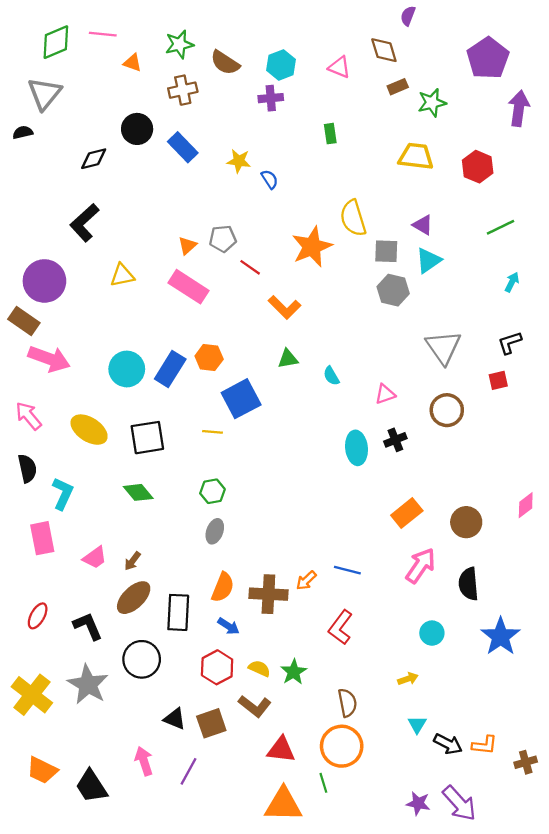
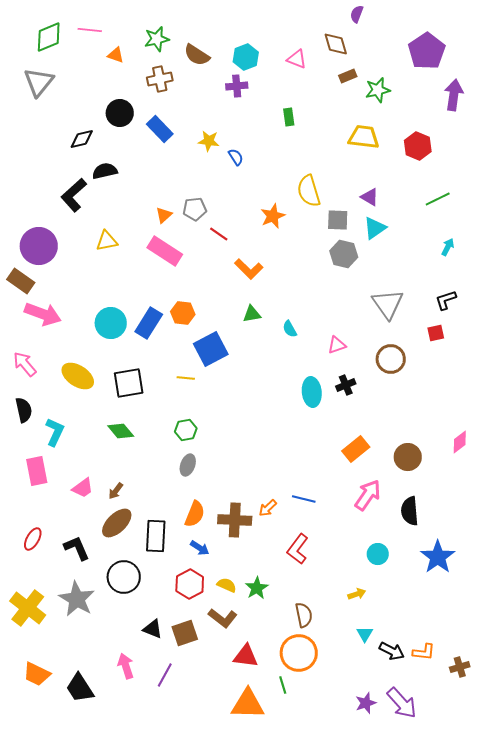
black semicircle: (23, 132) -> (105, 171), moved, size x1.4
orange star: (312, 247) -> (273, 216), size x0.7
purple star: (418, 803) -> (366, 703), turned -30

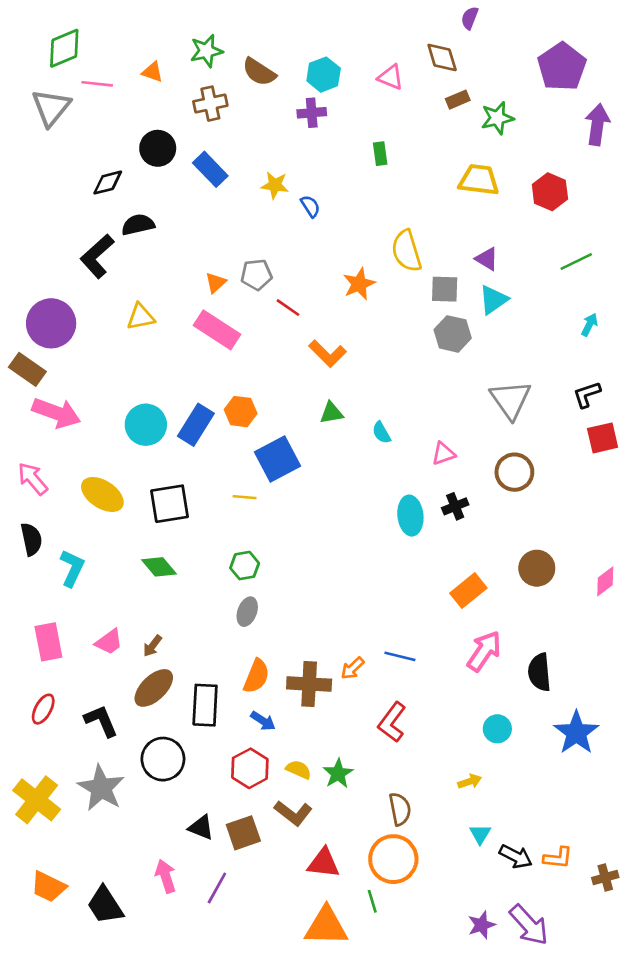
pink line: (90, 30) -> (97, 84), moved
red square: (436, 333) -> (603, 438), moved, size x1.4
brown circle: (408, 457) -> (537, 568), moved
pink rectangle: (37, 471) -> (48, 642), moved

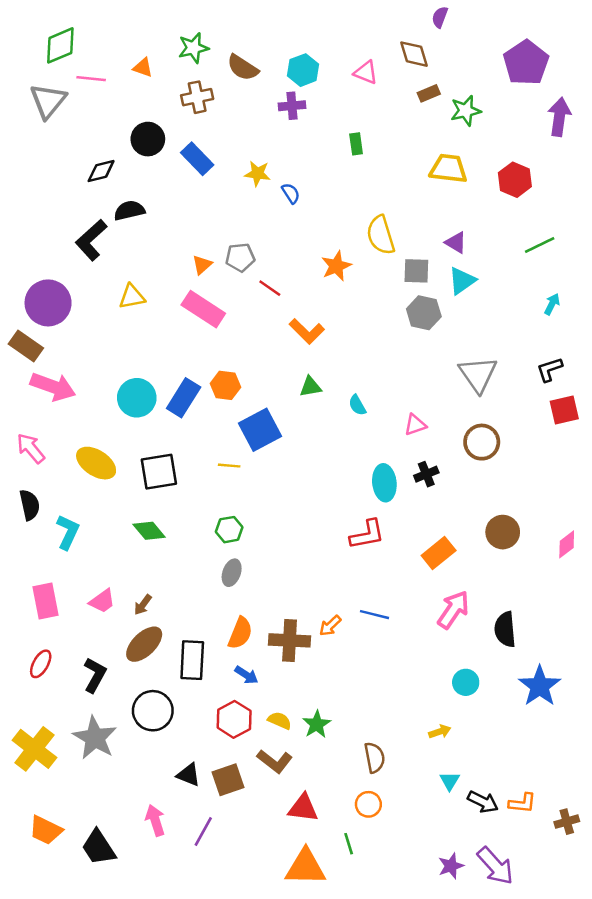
black L-shape: (101, 721) -> (95, 675), turned 52
red L-shape: (392, 722) -> (367, 535), moved, turned -138
orange circle: (393, 859) -> (368, 804), size x0.6

